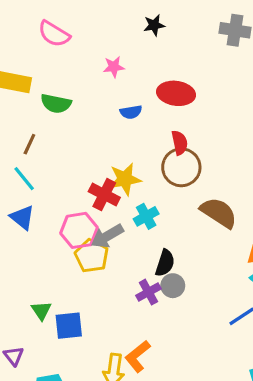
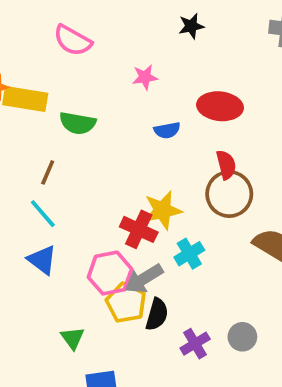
black semicircle: (165, 263) -> (157, 314), moved
gray circle: (173, 286) -> (242, 337), moved
green triangle: (41, 311) -> (72, 338), moved

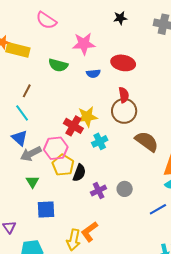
black star: (191, 26) -> (120, 18), moved
pink star: (145, 77) -> (84, 44), size x1.6
green semicircle: (78, 123) -> (58, 65), moved
gray arrow: (144, 279) -> (31, 154), moved

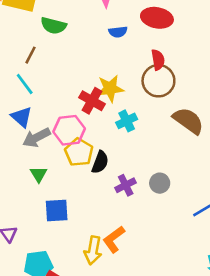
green semicircle: (58, 65) -> (53, 26), moved

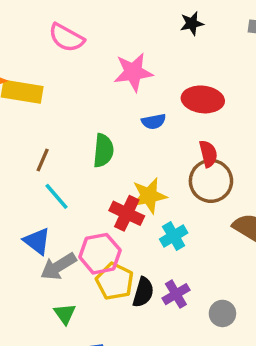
green semicircle: (53, 26) -> (103, 151), moved, turned -95
cyan line: (25, 84) -> (57, 196), moved
purple cross: (126, 185) -> (176, 294), moved

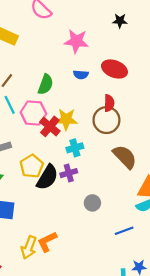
pink hexagon: (100, 254) -> (33, 113), moved
black semicircle: (143, 292) -> (47, 177), size x1.4
purple cross: (176, 294) -> (69, 173), moved

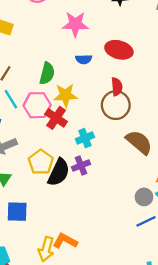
yellow star: (66, 119) -> (65, 95), moved
gray circle: (92, 203) -> (144, 197), moved
orange L-shape: (47, 242) -> (65, 241), turned 60

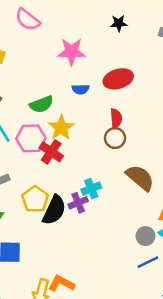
red ellipse: (119, 50) -> (118, 79), turned -32
green semicircle: (47, 73) -> (41, 104), turned 55
yellow star: (65, 95) -> (61, 128), turned -30
brown circle: (116, 105) -> (115, 138), size x0.7
cyan cross: (85, 138) -> (91, 189), moved

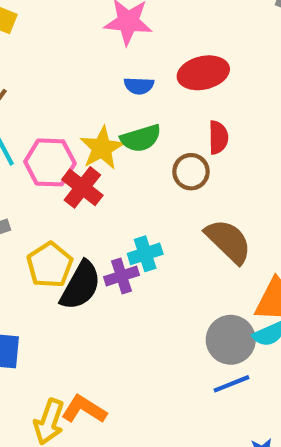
green semicircle: (41, 104) -> (141, 138), moved
red semicircle: (116, 118) -> (218, 137), moved
gray circle: (146, 236) -> (231, 340), size x1.5

